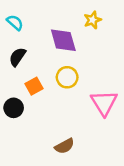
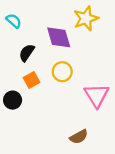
yellow star: (93, 20) -> (86, 18), size x1.5
black semicircle: (17, 57) -> (27, 53), moved
brown semicircle: (65, 146) -> (79, 137), moved

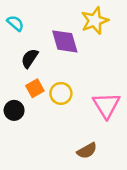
yellow circle: (62, 72) -> (61, 93), moved

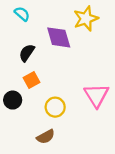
cyan semicircle: (15, 23) -> (22, 14), moved
yellow circle: (61, 93) -> (55, 107), moved
brown semicircle: (87, 151) -> (46, 137), moved

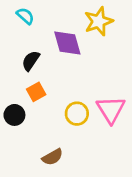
yellow circle: (55, 107) -> (77, 114), moved

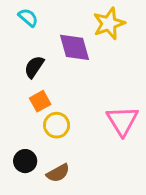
yellow circle: (77, 114) -> (57, 125), moved
black circle: (14, 115) -> (25, 161), moved

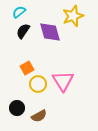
cyan semicircle: (28, 17) -> (19, 12), turned -80
black semicircle: (34, 67) -> (23, 31), moved
pink triangle: (122, 121) -> (63, 81), moved

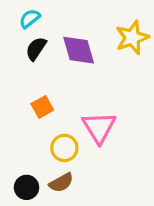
yellow star: (73, 16) -> (132, 38), moved
yellow circle: (38, 84) -> (64, 148), moved
black circle: (17, 108) -> (27, 187), moved

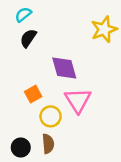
purple diamond: (79, 50) -> (64, 68), moved
orange square: (42, 107) -> (33, 94), moved
brown semicircle: (61, 183) -> (48, 144), turned -66

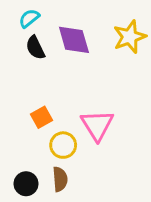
black semicircle: (28, 38) -> (35, 48), turned -60
purple diamond: (64, 68) -> (74, 40), moved

